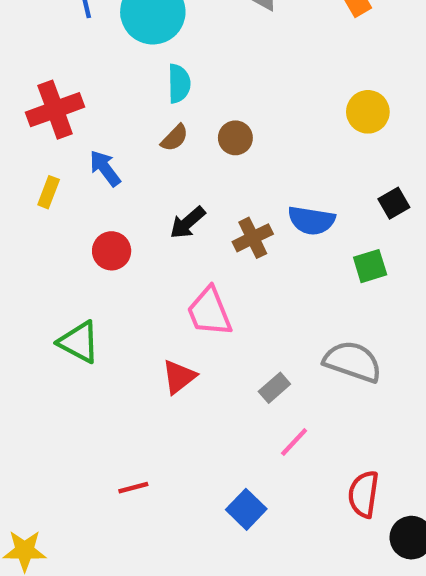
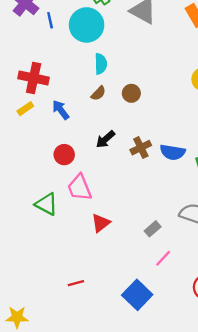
red cross: (55, 110) -> (34, 78), turned 32
yellow rectangle: (49, 192) -> (25, 109), moved, turned 35
blue semicircle: (311, 220) -> (173, 152), moved
pink trapezoid: (209, 312) -> (79, 188), moved
blue square: (246, 509) -> (137, 295), size x1.4

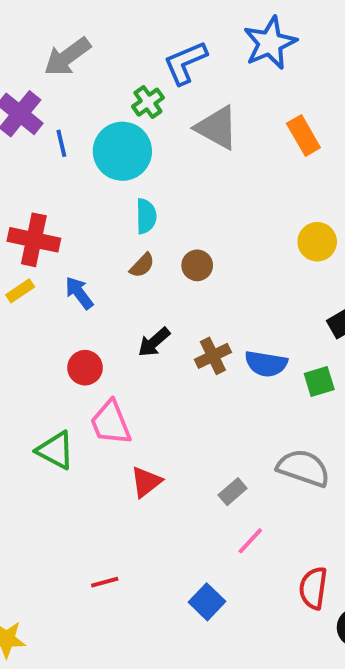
blue square: (137, 295) -> (207, 602), size x0.7

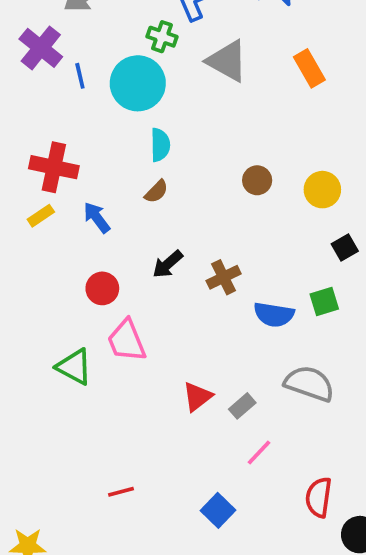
green cross: (148, 102) -> (162, 37), turned -36
yellow circle: (317, 242) -> (322, 190), moved
brown circle: (197, 265) -> (257, 180), moved
blue semicircle: (266, 364) -> (274, 315), moved
red triangle: (146, 482) -> (197, 397), moved

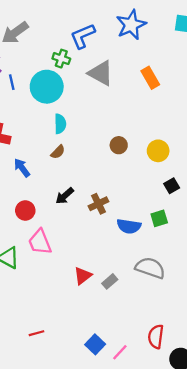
pink line: (259, 453) -> (120, 352), moved

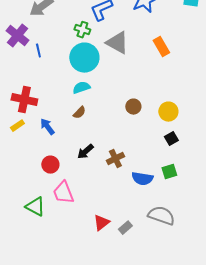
cyan circle: (47, 87) -> (84, 58), moved
cyan semicircle: (60, 124) -> (81, 88), turned -108
black square: (172, 186) -> (171, 139), moved

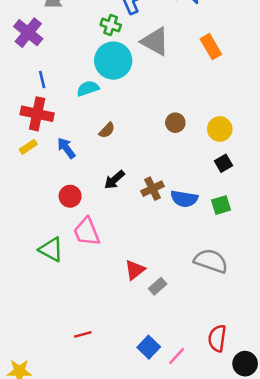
blue line: (38, 51) -> (42, 80), moved
cyan semicircle: (81, 88) -> (88, 88), moved
blue semicircle: (142, 179) -> (184, 199), moved
gray rectangle: (125, 228) -> (158, 286), moved

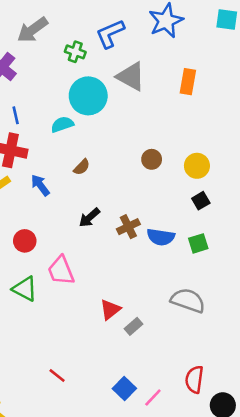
green cross: (111, 25) -> (75, 52), moved
orange rectangle: (211, 47) -> (188, 82), turned 40
red circle: (70, 196) -> (25, 241), moved
red line: (83, 334) -> (57, 376), turned 54

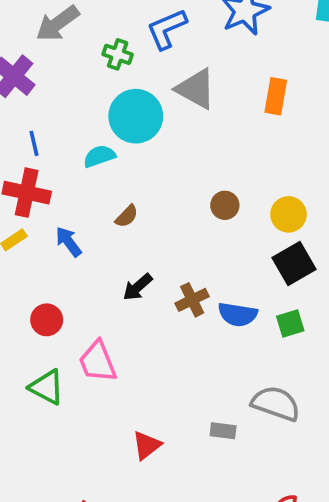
black square: (201, 201) -> (294, 263), size x1.6
red triangle: (110, 309) -> (147, 445), moved
gray rectangle: (133, 326) -> (223, 431), moved, turned 48

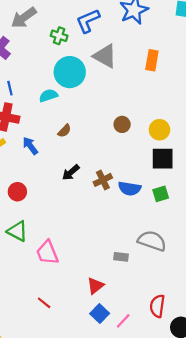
black square: (294, 263) -> (163, 159), turned 30
pink trapezoid: (98, 362) -> (47, 253), moved
red triangle: (147, 445) -> (95, 286), moved

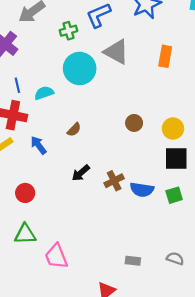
green cross: (59, 36) -> (68, 31), turned -35
cyan semicircle: (48, 96) -> (44, 93), moved
green triangle: (17, 231) -> (25, 234), turned -30
gray semicircle: (152, 241) -> (175, 259), moved, size x0.6

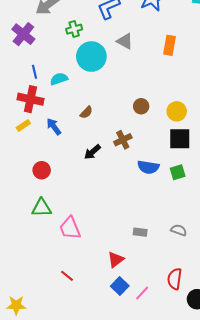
green cross: (68, 31) -> (74, 29), moved
gray triangle: (116, 52) -> (125, 41), size x0.7
brown cross: (114, 181) -> (123, 140), moved

